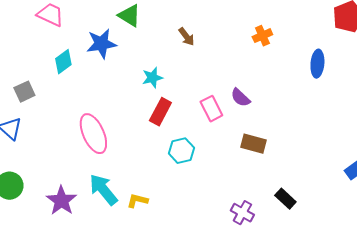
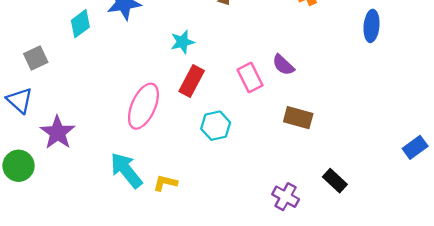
pink ellipse: (93, 134) -> (143, 106), moved, turned 48
purple star: (61, 201) -> (57, 133), moved

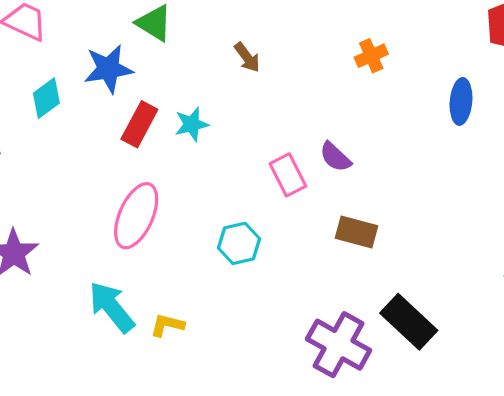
red rectangle: (192, 81) -> (139, 124), moved
black rectangle: (335, 181) -> (409, 322), size x1.6
purple cross: (286, 197) -> (339, 345), size x1.6

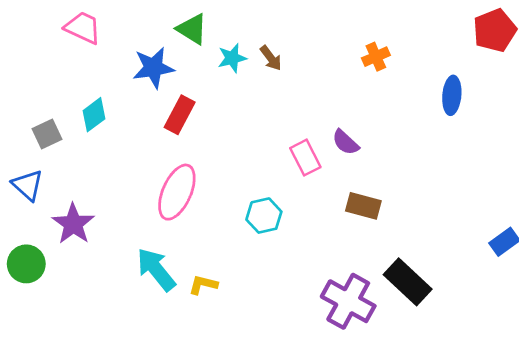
cyan diamond: (46, 98) -> (94, 115), moved
cyan star: (192, 124) -> (232, 58), moved

